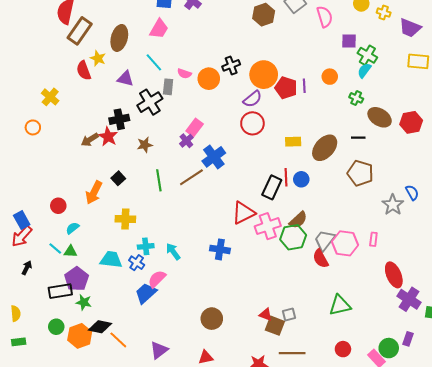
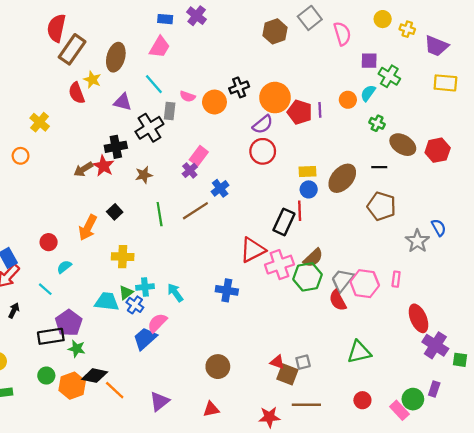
cyan semicircle: (364, 71) -> (368, 93), moved
blue cross: (214, 157) -> (220, 188), size x0.7
blue circle: (301, 179) -> (309, 189), moved
green triangle: (70, 251) -> (126, 293), moved, turned -40

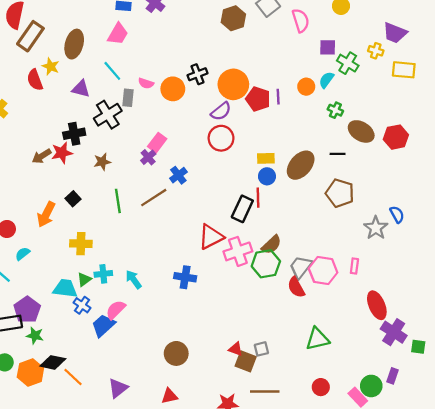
yellow cross: (407, 29) -> (376, 51), moved
red star: (103, 166) -> (62, 153), turned 30
blue cross: (135, 305) -> (82, 305), moved

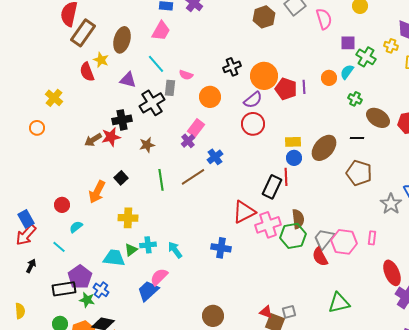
orange circle: (173, 89) -> (210, 97), moved
brown semicircle: (271, 245) -> (298, 219), turned -54
blue cross: (82, 305) -> (101, 290), moved

